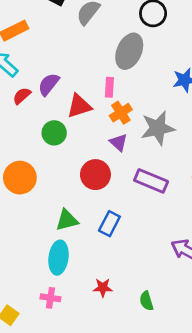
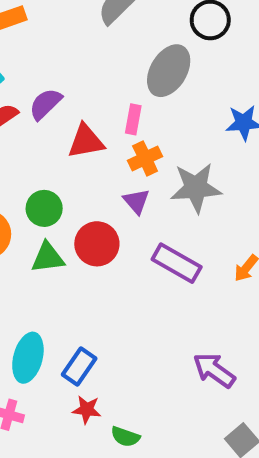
green circle: (54, 133) -> (44, 208), moved
green triangle: (67, 220) -> (48, 258), moved
blue rectangle: (109, 224) -> (79, 366), moved
green semicircle: (146, 301) -> (125, 437), moved, turned -60

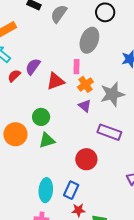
red circle: (97, 244) -> (86, 159), moved

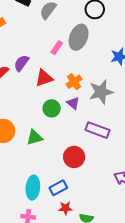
pink rectangle: (76, 67) -> (57, 48), moved, turned 32
green circle: (41, 117) -> (52, 108), moved
blue rectangle: (71, 190) -> (58, 188), turned 36

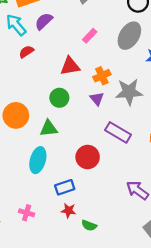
gray ellipse: (79, 37) -> (129, 36), moved
purple semicircle: (21, 63) -> (44, 21), moved
green circle: (52, 108) -> (59, 98), moved
cyan ellipse: (33, 188) -> (38, 160), moved

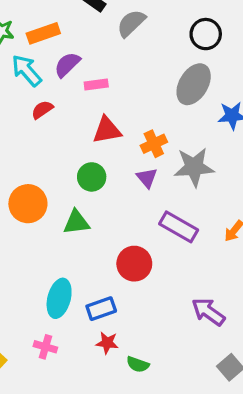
pink rectangle: (90, 36) -> (96, 84), moved, turned 40
cyan ellipse: (38, 160) -> (59, 298), moved

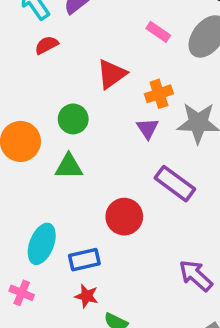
pink rectangle: (96, 84) -> (158, 32), moved, turned 35
red triangle: (107, 130) -> (112, 74), turned -32
green circle: (92, 177) -> (73, 119), moved

